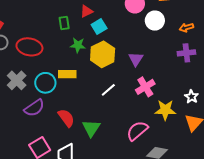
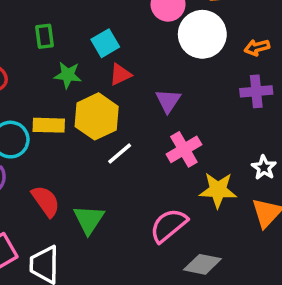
red triangle: (86, 11) -> (120, 74), moved
white circle: (155, 21) -> (202, 34), size x1.4
yellow hexagon: (103, 54) -> (97, 116), moved

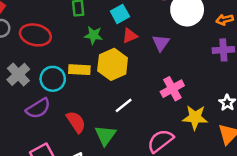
purple triangle: (168, 101) -> (161, 43), moved
white line: (120, 153) -> (124, 105), moved

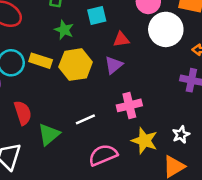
red triangle: (130, 36) -> (121, 39), moved
purple triangle: (161, 43) -> (114, 65), moved
white line: (124, 105) -> (85, 119), moved

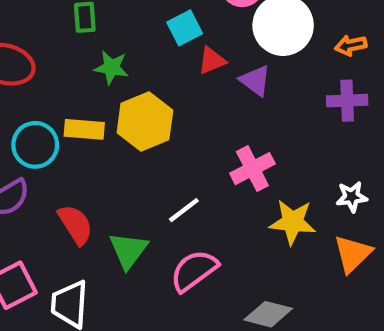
cyan square: (97, 16) -> (185, 28), moved
purple triangle: (114, 65) -> (255, 81), moved, turned -30
white star: (181, 135) -> (352, 197), turned 30
pink semicircle: (103, 155) -> (194, 271), moved

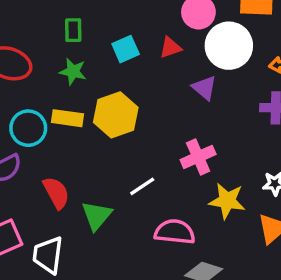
cyan square: (185, 28) -> (126, 49), moved
red triangle: (212, 60) -> (170, 48), moved
green star: (111, 68) -> (73, 72), moved
pink semicircle: (194, 271) -> (175, 232), moved, turned 39

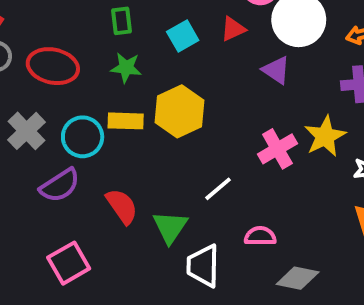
yellow star: (227, 201) -> (325, 136), moved, turned -30
pink semicircle: (175, 232) -> (260, 236), size x0.7
white trapezoid: (48, 255) -> (203, 266), moved

